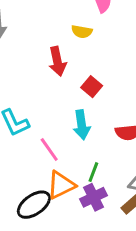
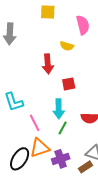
red square: (92, 87) -> (69, 84), turned 32
green line: (93, 172) -> (63, 128), moved
black ellipse: (34, 205) -> (20, 159), turned -30

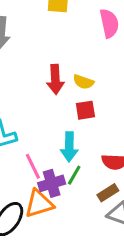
yellow semicircle: (67, 46) -> (83, 82), moved
purple cross: (61, 159) -> (52, 183), moved
brown rectangle: (86, 167) -> (108, 193), moved

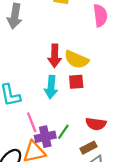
yellow semicircle: (83, 82) -> (76, 60), size x1.5
cyan arrow: (69, 147) -> (51, 87), moved

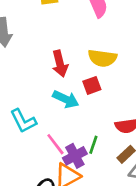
yellow semicircle: (76, 60) -> (102, 58), moved
cyan arrow: (51, 87) -> (66, 99), turned -55

